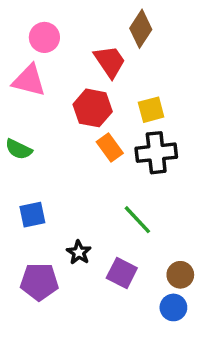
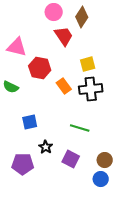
pink circle: (44, 37) -> (54, 12), moved
red hexagon: (93, 108) -> (40, 68), moved
blue square: (32, 215) -> (30, 122), moved
green line: (137, 220) -> (80, 128), turned -30

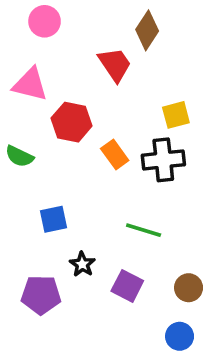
pink circle: (54, 12) -> (45, 21), moved
yellow square: (88, 64) -> (176, 115), moved
blue circle: (101, 179) -> (180, 336), moved

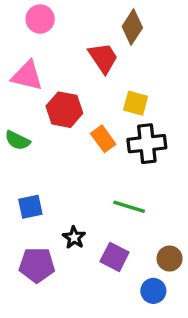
yellow square: (176, 115) -> (136, 103), moved, turned 30
blue square: (54, 219) -> (30, 207), moved
blue circle: (180, 336) -> (153, 291), moved

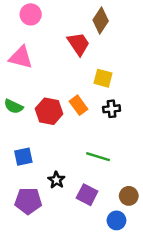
red hexagon: (64, 110) -> (49, 111), moved
black cross: (147, 144) -> (112, 109), size x0.6

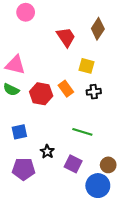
brown diamond: (101, 21) -> (98, 29), moved
pink triangle: (21, 57) -> (15, 65), moved
blue circle: (116, 220) -> (98, 186), size x1.5

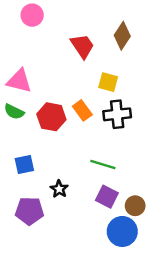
black cross: (94, 92) -> (117, 114), size x1.5
purple square: (73, 164) -> (107, 197), moved

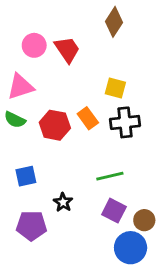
pink circle: (32, 15) -> (34, 45), moved
brown diamond: (122, 36) -> (114, 22), moved
red trapezoid: (82, 46) -> (67, 49), moved
pink triangle: (19, 81) -> (20, 87), turned -32
green line: (103, 164) -> (110, 176), turned -30

